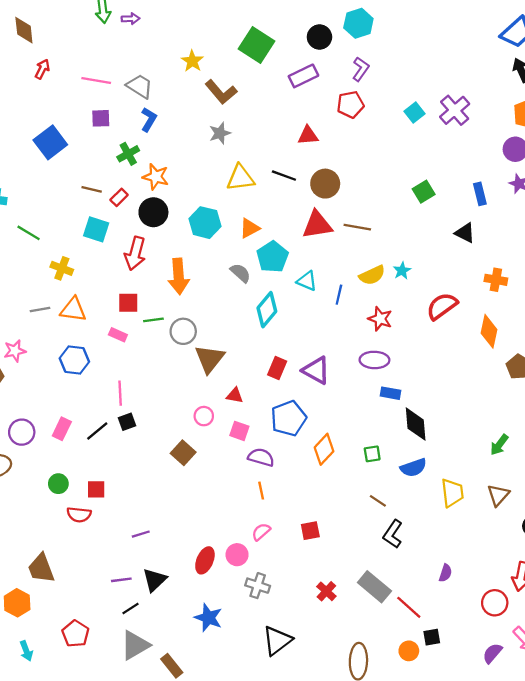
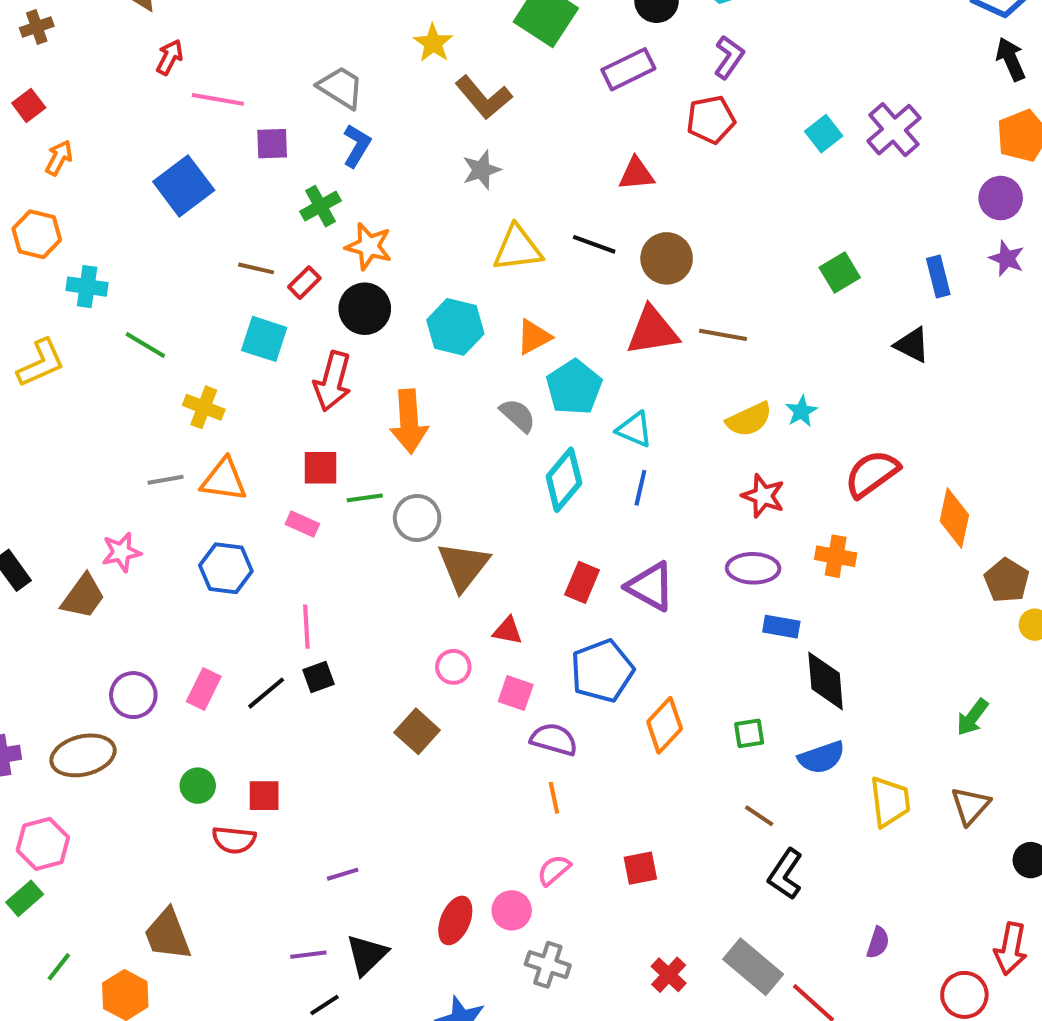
pink line: (96, 81) -> (218, 99), moved
orange cross: (496, 280) -> (836, 556), moved
blue line: (339, 295) -> (640, 488), moved

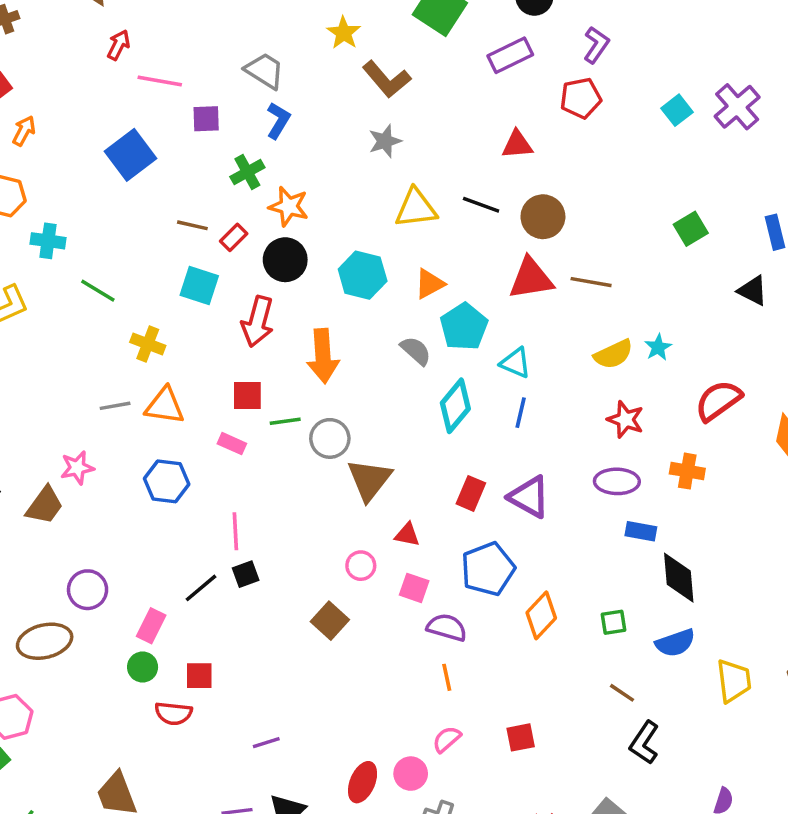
pink rectangle: (204, 689) -> (151, 626), moved

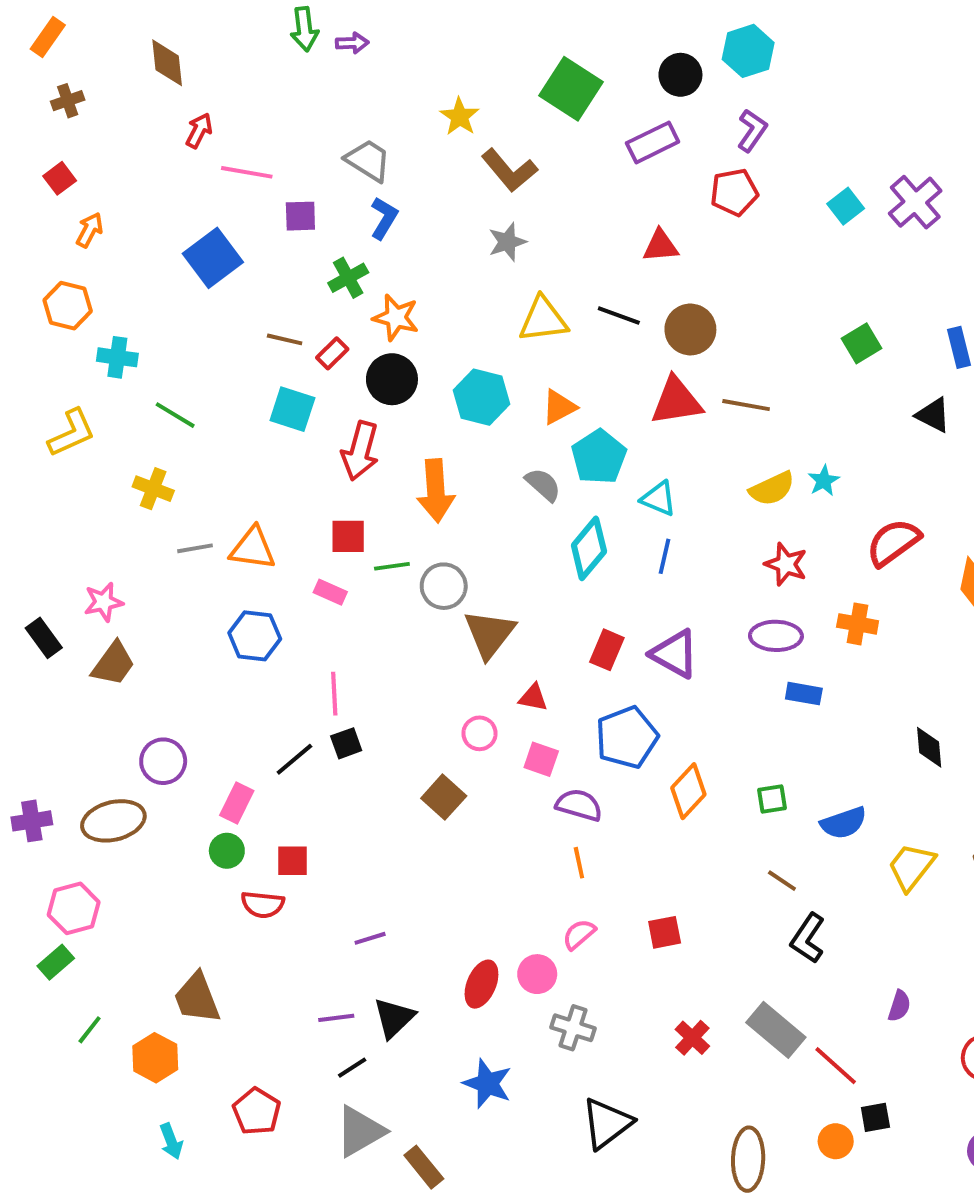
yellow cross: (148, 344) -> (153, 489), moved
pink star: (77, 468) -> (103, 602), moved
black diamond: (679, 578) -> (929, 747), moved, size x0.7
yellow trapezoid: (734, 681) -> (911, 867), turned -135

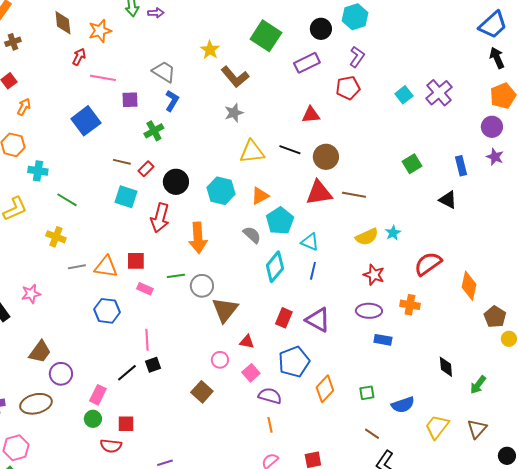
orange star: (396, 318) -> (100, 31), moved, turned -30
red square: (348, 536) -> (136, 261), moved
brown trapezoid: (113, 664) -> (40, 352), moved
pink square: (541, 759) -> (251, 373), turned 30

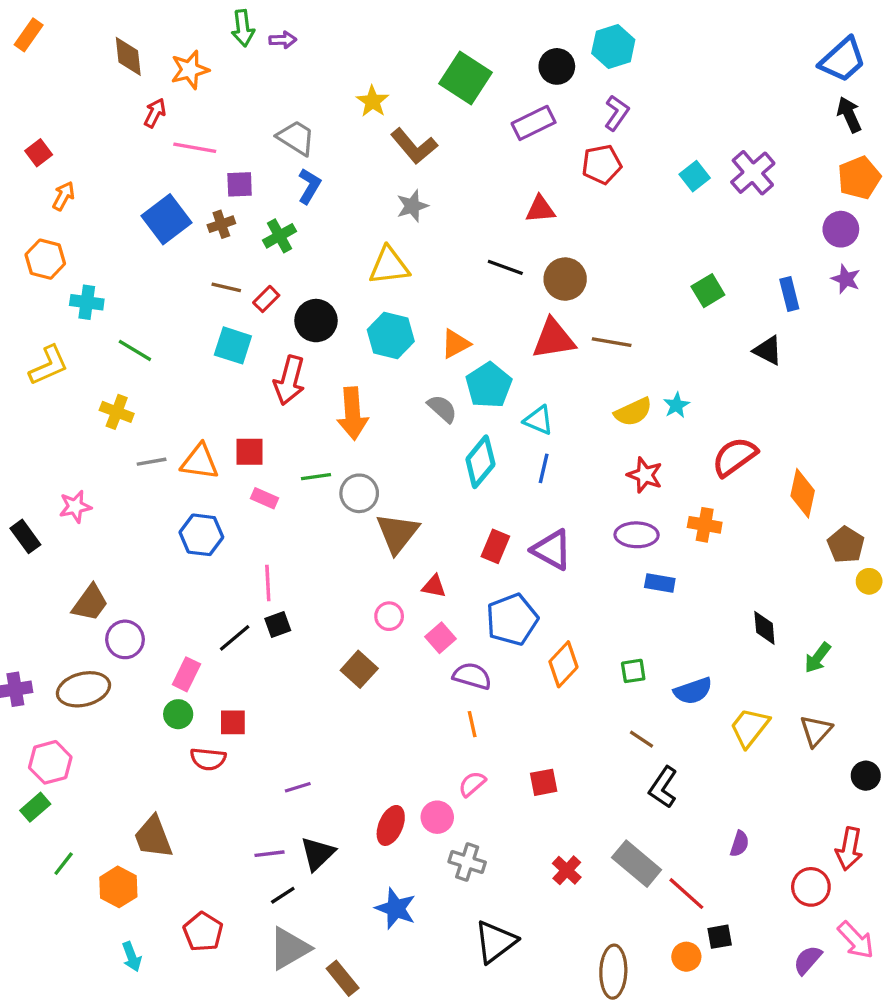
brown cross: (13, 42) -> (221, 224), moved
yellow triangle: (252, 152) -> (389, 266), moved

